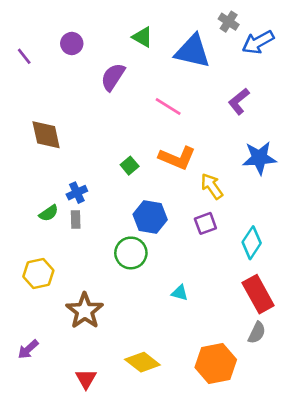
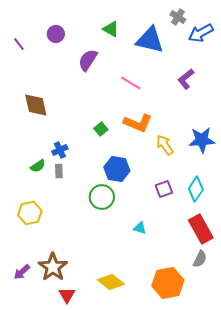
blue star: (259, 158) -> (202, 140), moved
purple square: (205, 223) -> (164, 189), moved
brown star: (85, 311) -> (53, 267), moved

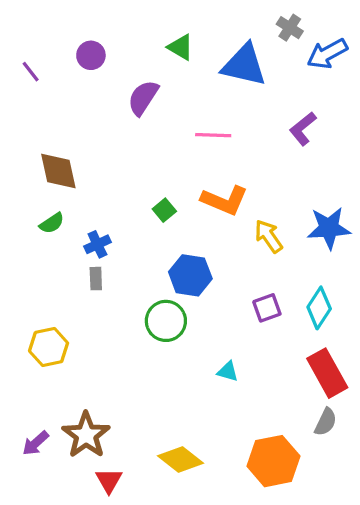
pink line: (131, 83) -> (213, 135), turned -30
green semicircle: (38, 166) -> (52, 223), moved

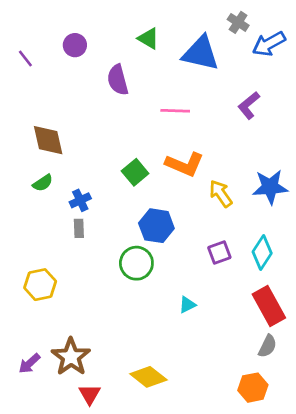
purple semicircle: (143, 98) -> (118, 80), turned -48
green square: (164, 210) -> (135, 172), size x1.4
cyan triangle: (228, 371) -> (187, 305), turned -42
orange hexagon: (273, 461) -> (253, 388), moved, size x0.7

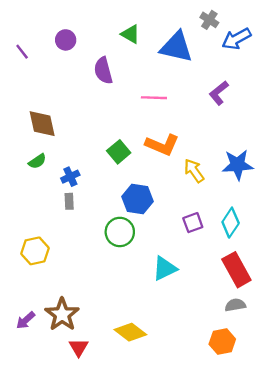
cyan triangle: (187, 305) -> (165, 269), size x1.6
gray semicircle: (268, 346) -> (235, 305), turned -126

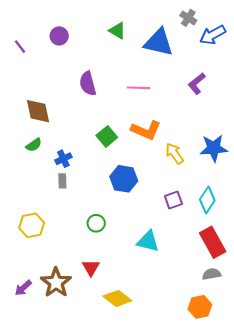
purple semicircle: (103, 71) -> (88, 84), moved
green circle: (120, 232) -> (96, 223), moved, size x0.7
cyan triangle: (165, 269) -> (148, 241), turned 40
red triangle: (79, 347) -> (91, 268), moved

